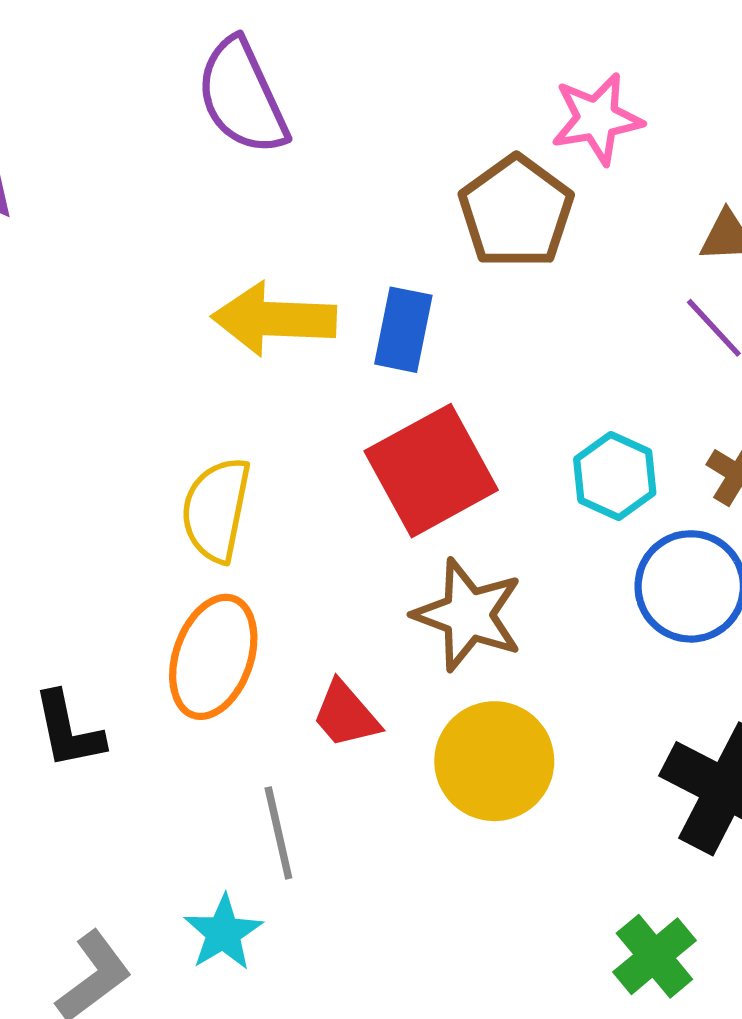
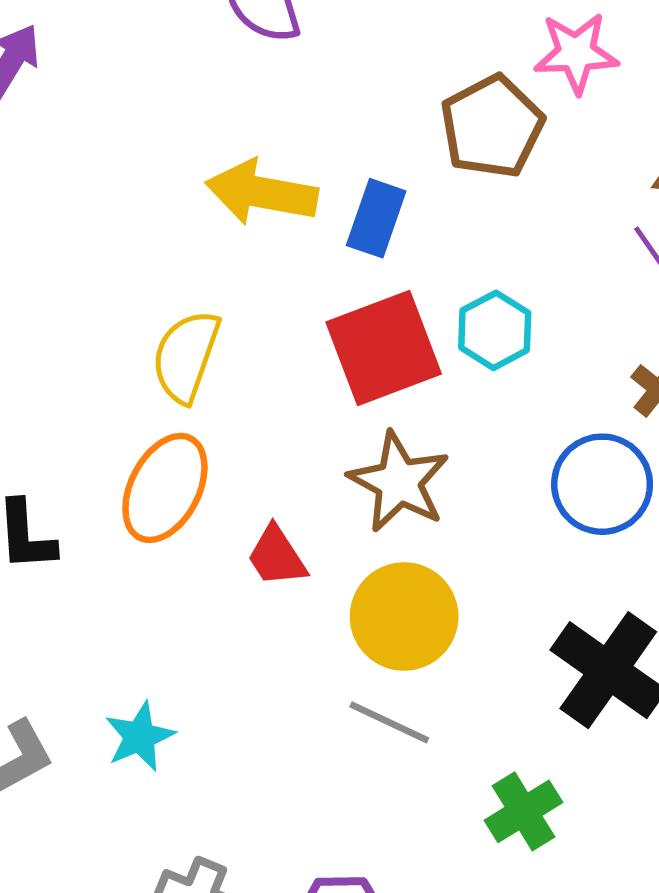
cyan hexagon: (615, 476) -> (495, 330), moved
gray line: (278, 833) -> (389, 722), moved, turned -60

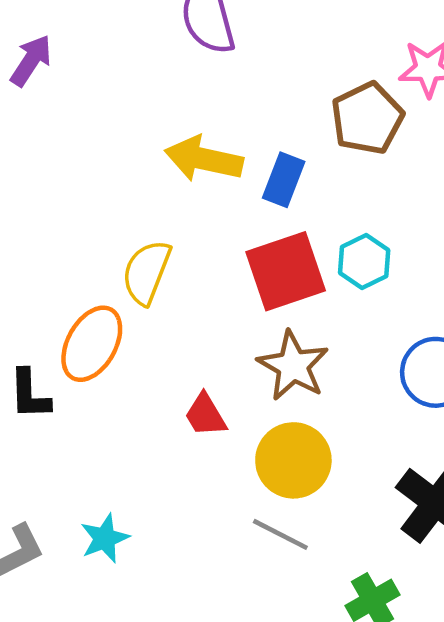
orange ellipse: (165, 488) -> (92, 344), moved

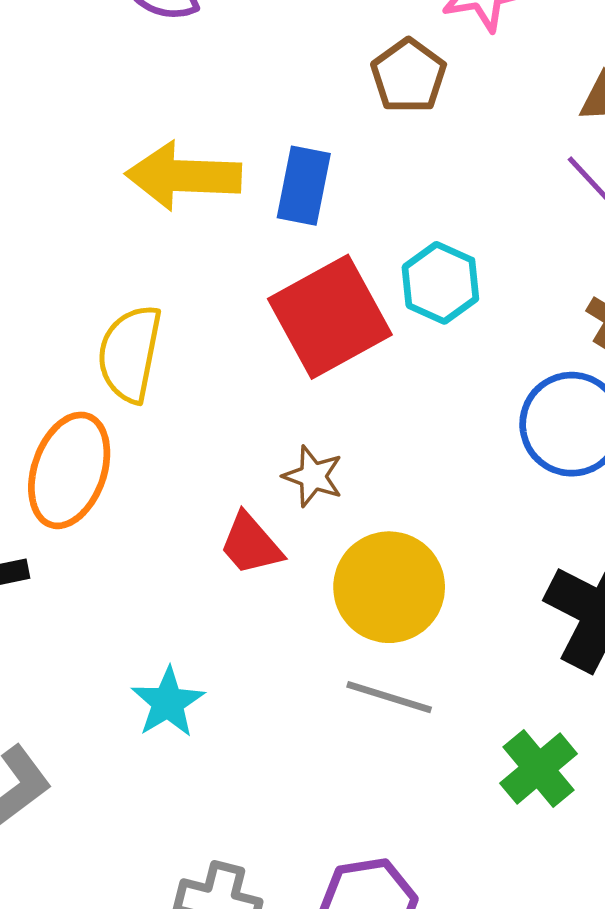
brown pentagon: (367, 118) -> (409, 76), size x0.7
brown star: (293, 366) -> (313, 476), moved, size x0.6
cyan star: (105, 538) -> (168, 702), moved

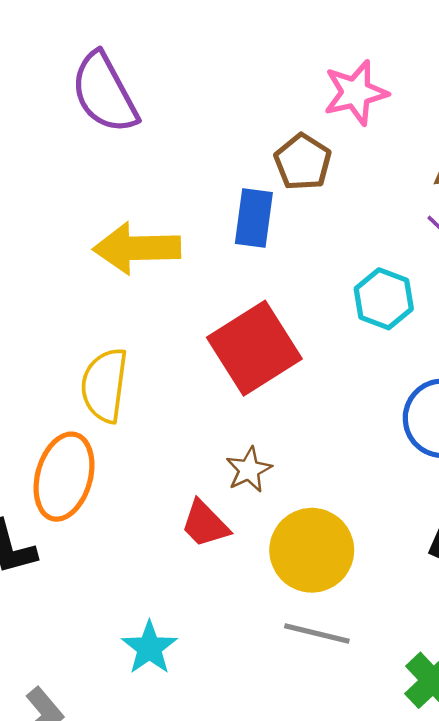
blue rectangle: (304, 186) -> (254, 218), moved
cyan hexagon: (440, 283) -> (384, 299), moved
brown star: (313, 476) -> (249, 470), turned 30

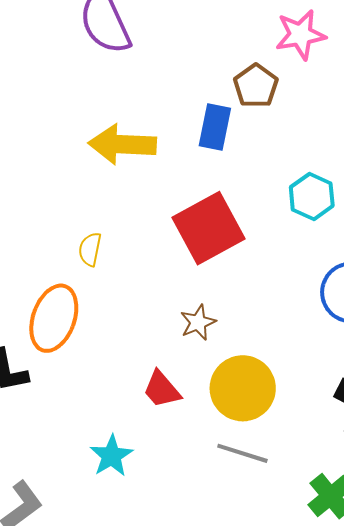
yellow semicircle: (104, 385) -> (90, 249), size x0.6
red trapezoid: (205, 524) -> (162, 389), moved

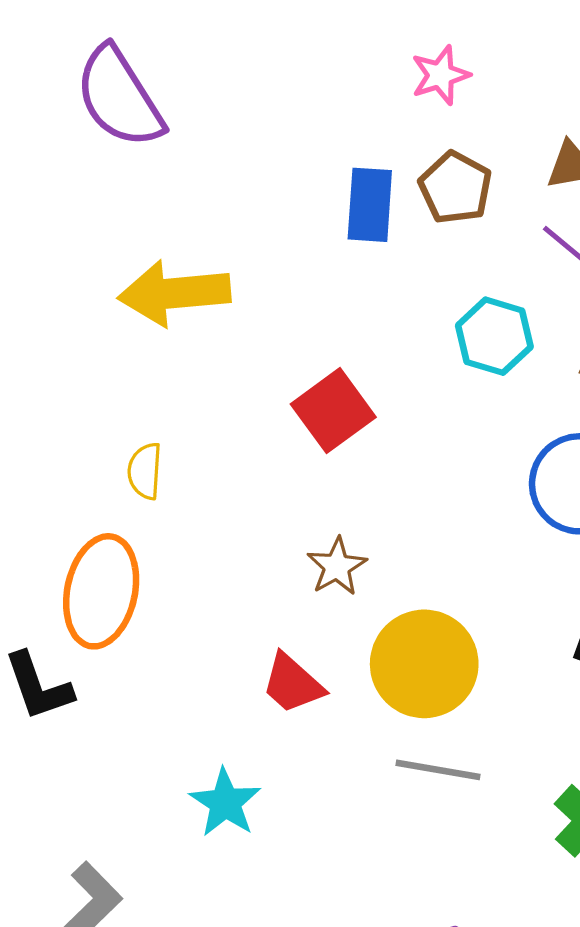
pink star: (300, 35) -> (440, 75), size x0.7
brown pentagon: (256, 86) -> (455, 188), moved
blue rectangle: (215, 127) -> (370, 205), moved
red square: (209, 228) -> (333, 411), size x0.7

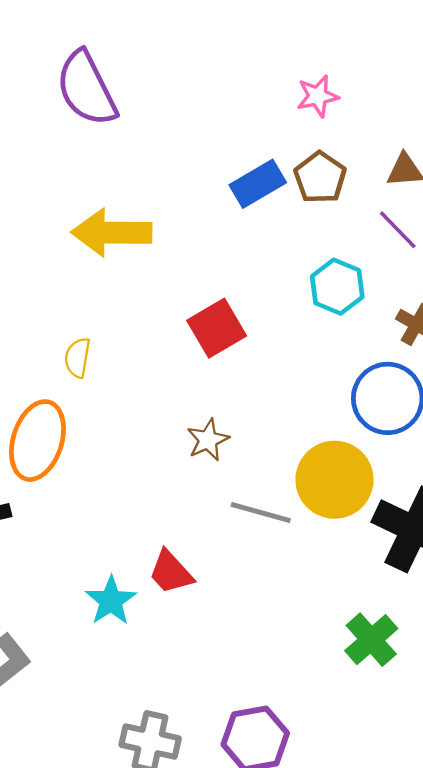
blue rectangle: (370, 205) -> (258, 184), turned 50
yellow circle: (424, 664) -> (335, 480), moved
red trapezoid: (293, 684) -> (171, 572), moved
gray line: (438, 770) -> (261, 512), moved

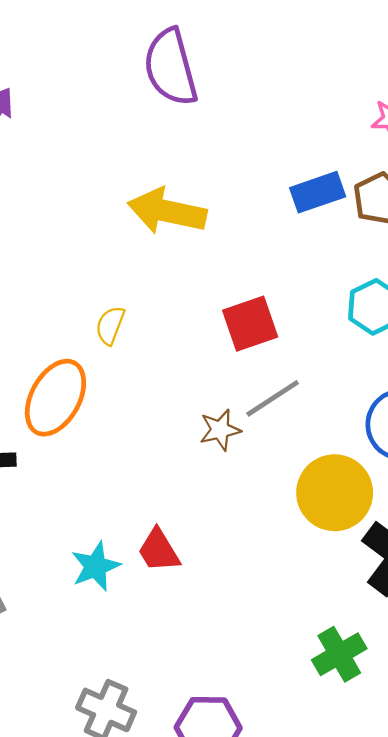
gray line: (261, 512) -> (273, 398), moved, turned -60

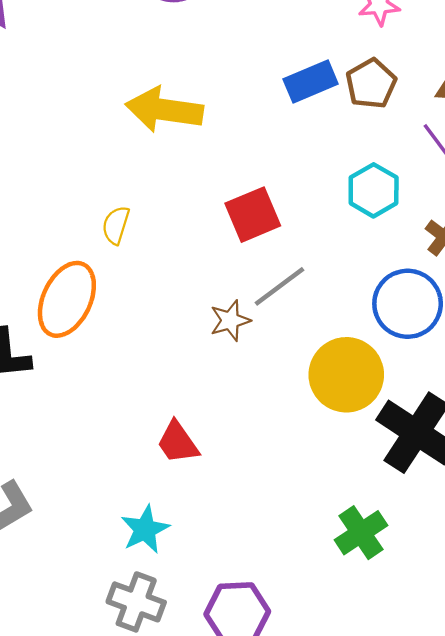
cyan star: (95, 566) -> (145, 529), moved

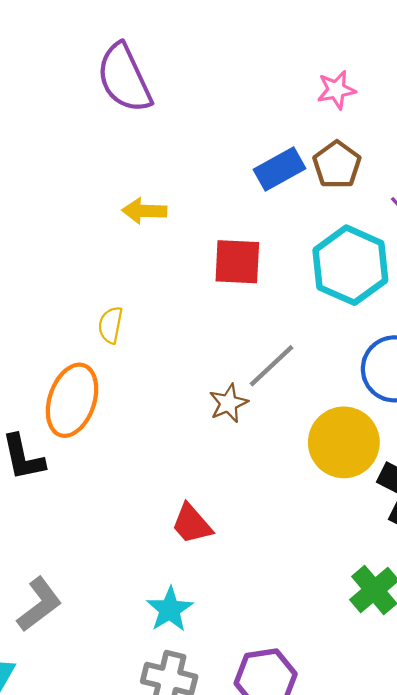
yellow arrow: (164, 110) -> (144, 211), size x0.6
cyan hexagon: (374, 190) -> (350, 265), size x1.5
red square: (253, 215) -> (237, 262), moved, turned 32

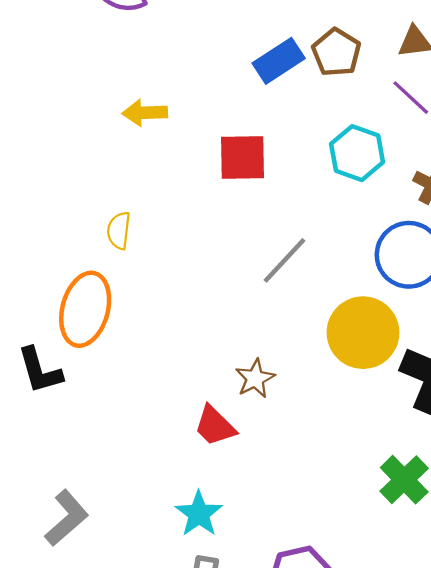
cyan hexagon: (350, 265) -> (357, 153), size x0.7
brown star: (228, 403) -> (255, 378), moved

